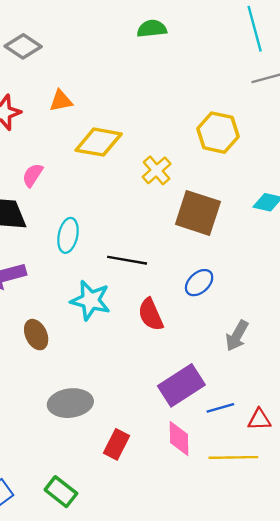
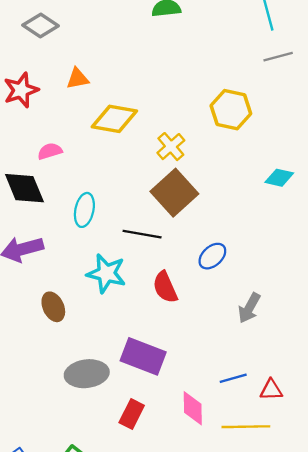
pink semicircle: (33, 175) -> (50, 151), turned 40
brown square: (198, 213) -> (174, 193), moved, turned 30
purple rectangle: (181, 385) -> (143, 356), moved, turned 54

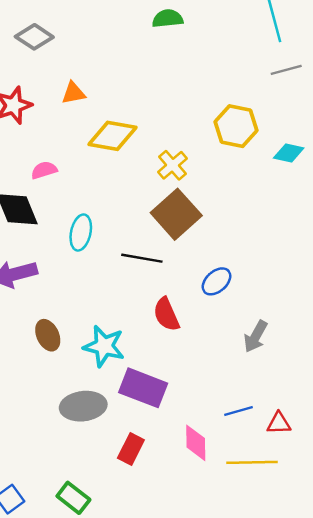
cyan diamond: (279, 178) -> (289, 153), moved
cyan star: (106, 273) -> (104, 346), moved

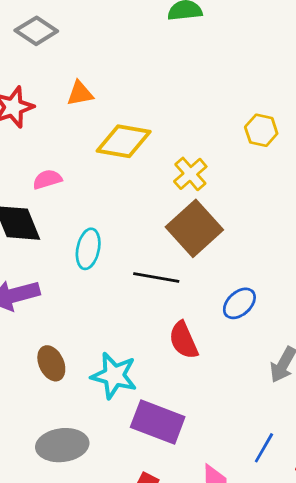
yellow hexagon: (236, 126) -> (261, 130), size x0.7
gray ellipse: (83, 406) -> (62, 445), moved
blue line: (239, 411) -> (264, 448), turned -44

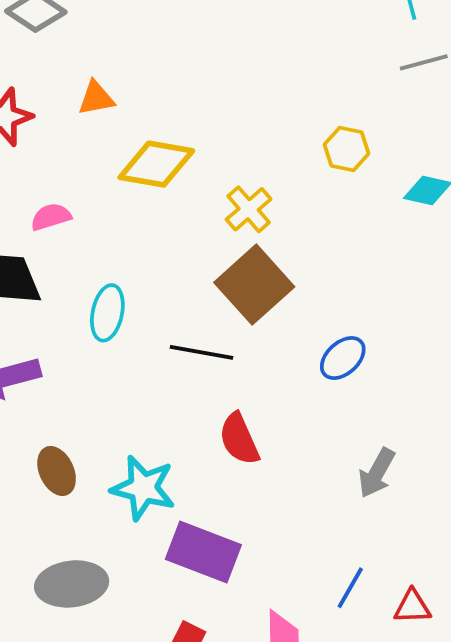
blue ellipse: (239, 303) -> (343, 358), moved

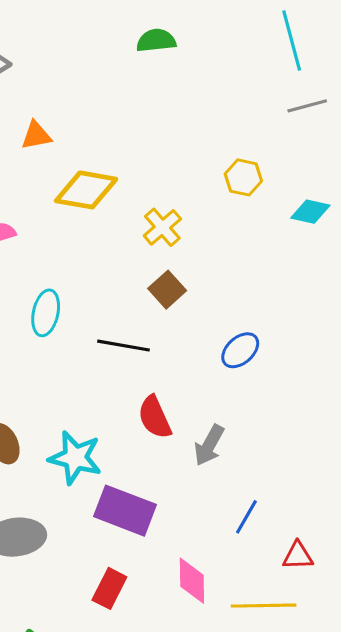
brown square: (254, 285) -> (167, 290), size x0.6
gray arrow: (377, 473) -> (209, 445), moved
blue line: (350, 588) -> (246, 517), moved

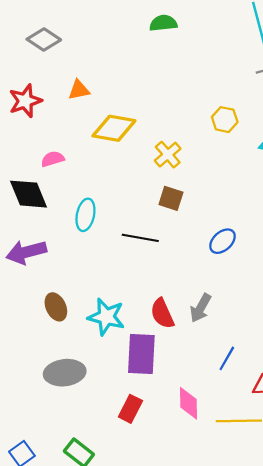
brown square: (167, 290) -> (171, 198), turned -30
red semicircle: (155, 417) -> (162, 313), moved
purple rectangle: (125, 511) -> (141, 354), turned 72

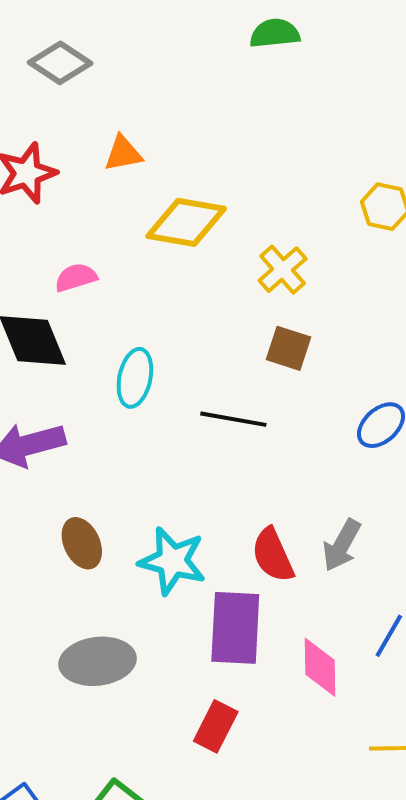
pink diamond: (188, 403) -> (320, 667), moved

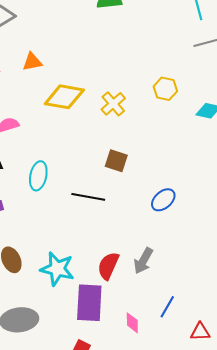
yellow cross: (283, 270) -> (113, 104), moved
red semicircle: (273, 555) -> (108, 266), turned 48
pink diamond: (320, 667) -> (132, 323), size x0.7

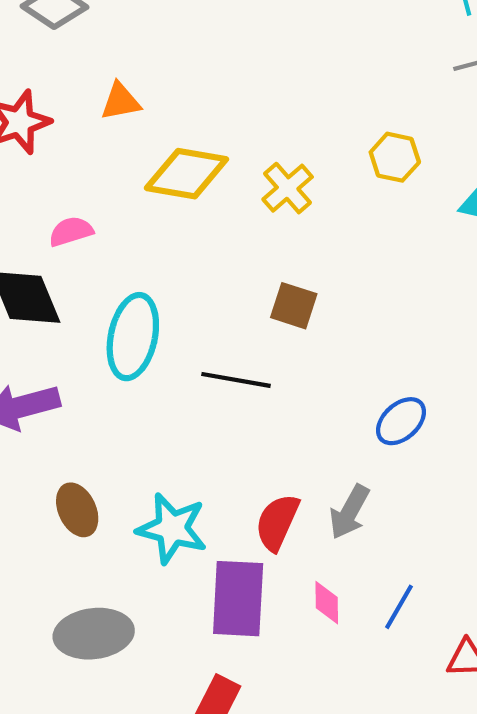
cyan ellipse: (38, 176) -> (133, 337), size x1.4
blue ellipse: (163, 200) -> (401, 421), moved
pink diamond: (132, 323) -> (327, 603), moved

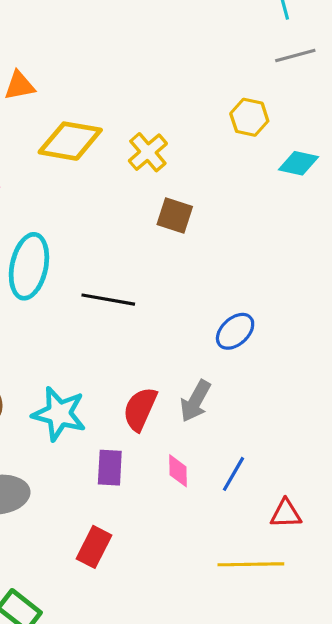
yellow hexagon: (395, 157) -> (249, 117), moved
brown square: (294, 306) -> (175, 216), moved
purple rectangle: (238, 599) -> (110, 468), size x0.6

